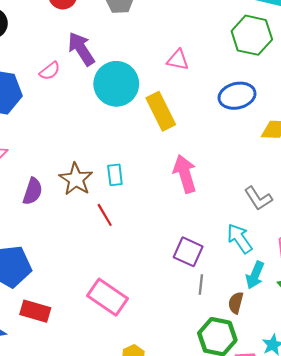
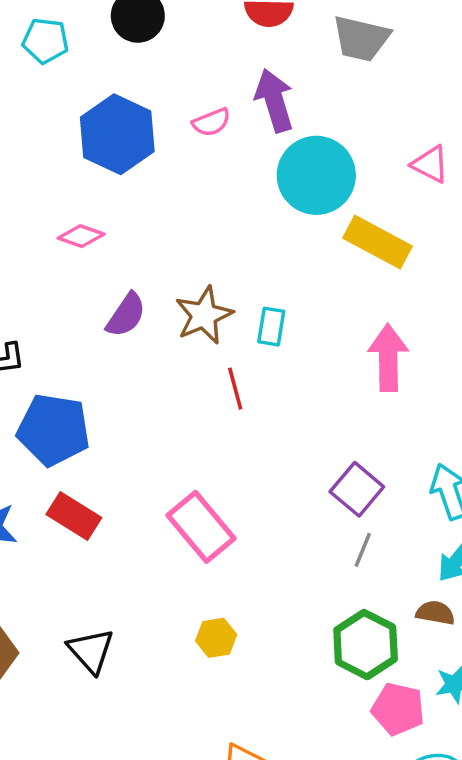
yellow rectangle: (161, 111) -> (377, 242), turned -51
brown semicircle: (236, 303) -> (435, 613), moved, turned 70

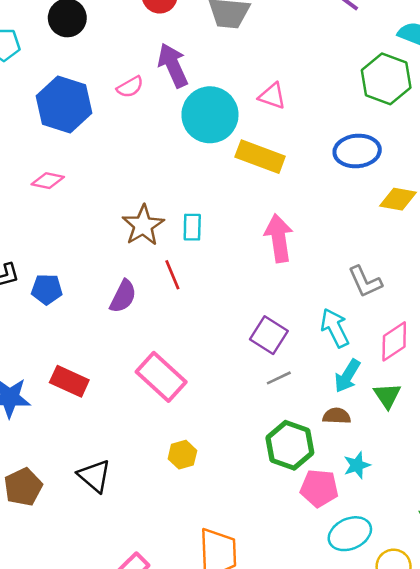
pink triangle: (430, 164) -> (272, 96), moved
purple semicircle: (126, 315) -> (123, 296), moved
blue pentagon: (54, 430) -> (47, 289), moved, size x0.6
gray line: (363, 550) -> (279, 378), turned 50

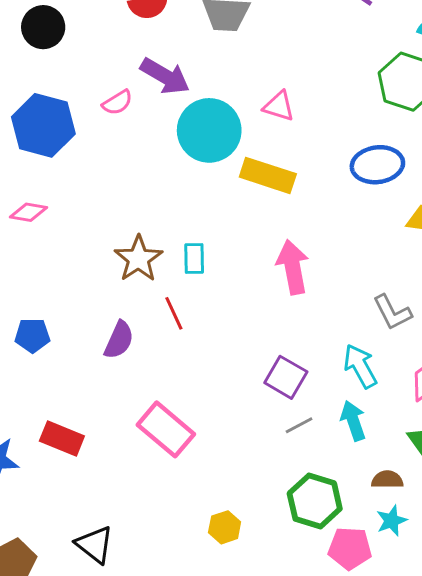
purple arrow: (173, 65) -> (165, 76), turned 147
cyan arrow: (347, 376) -> (353, 421), moved, turned 132
brown semicircle: (337, 416) -> (387, 480), moved
yellow hexagon: (182, 455) -> (225, 527), moved

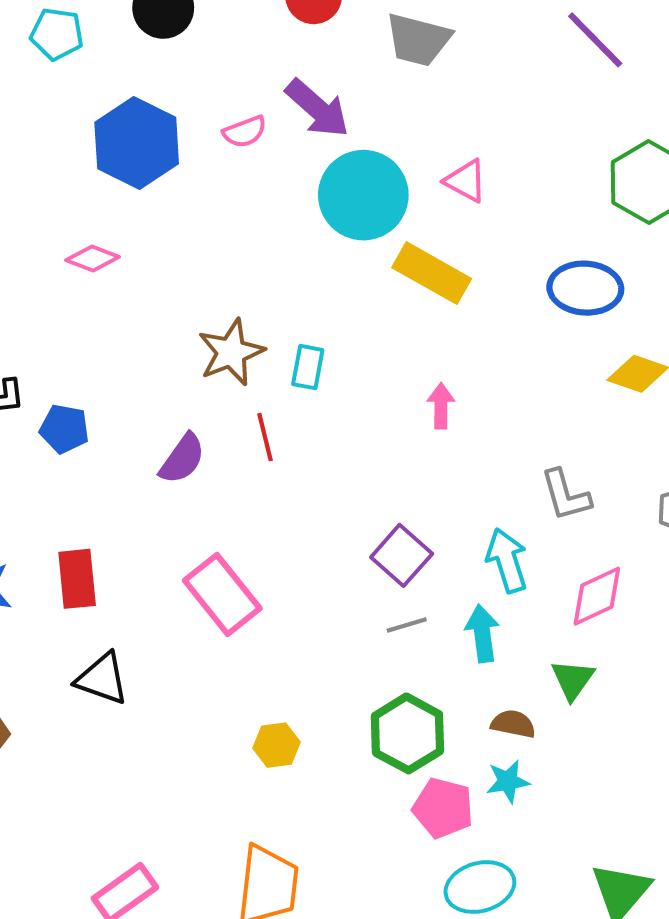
pink arrow: (293, 267) -> (441, 406), size x0.6
red rectangle: (62, 439) -> (77, 579), turned 51
black triangle: (95, 545) -> (102, 679), moved, turned -30

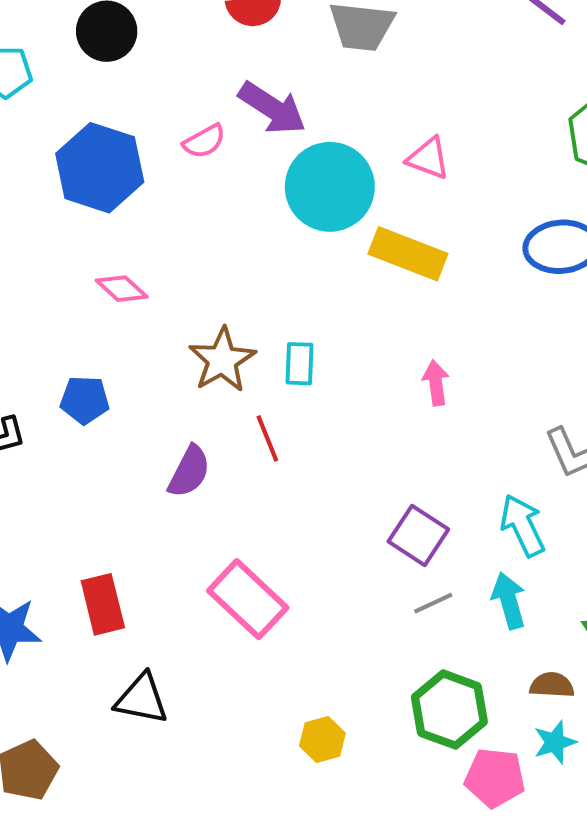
pink diamond: (93, 259) -> (122, 289), moved, turned 30
blue pentagon: (64, 429) -> (85, 400), moved

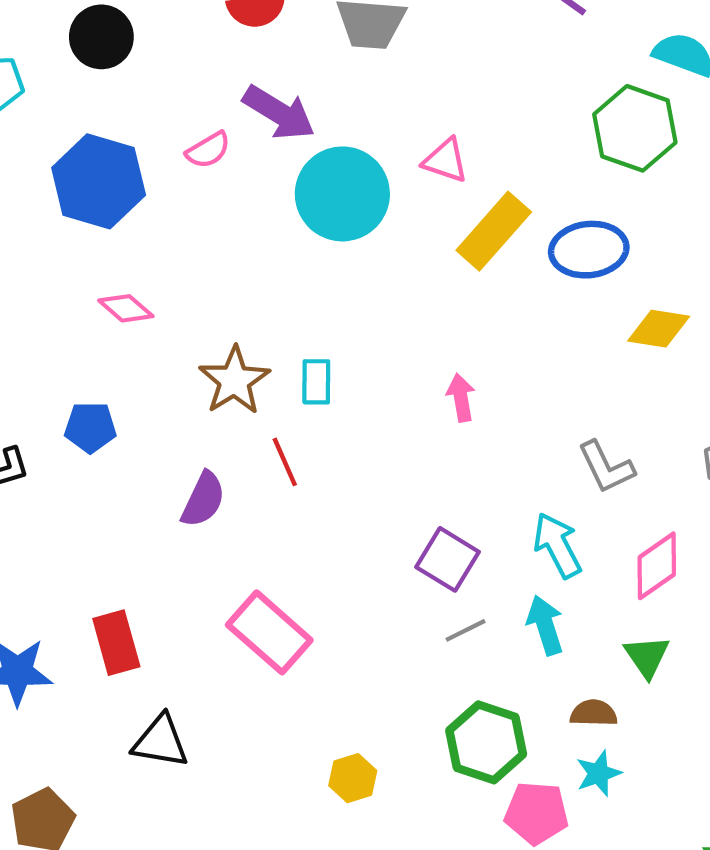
yellow rectangle: (408, 254) -> (494, 231), moved, turned -68

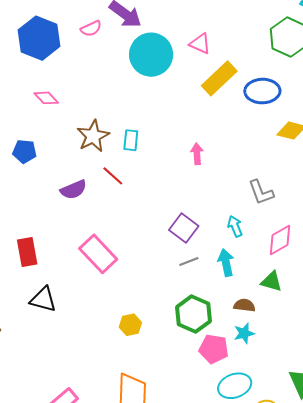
red line: (285, 462) -> (113, 176), turned -30
purple semicircle: (203, 499) -> (74, 190), turned 36
cyan arrow: (557, 545) -> (235, 226), size x0.7
green triangle: (647, 656) -> (272, 281), turned -45

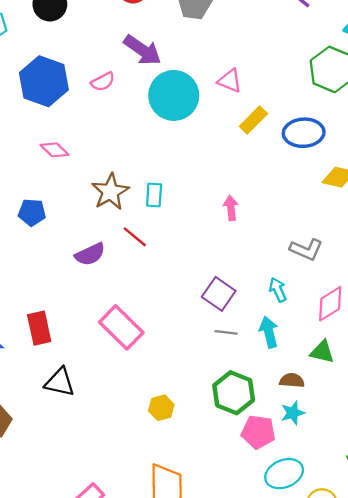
pink semicircle: (91, 28) -> (103, 82), moved
yellow rectangle: (219, 78) -> (253, 120), size x0.7
gray L-shape: (261, 192) -> (306, 249), turned -44
gray line: (189, 261) -> (226, 332), turned 30

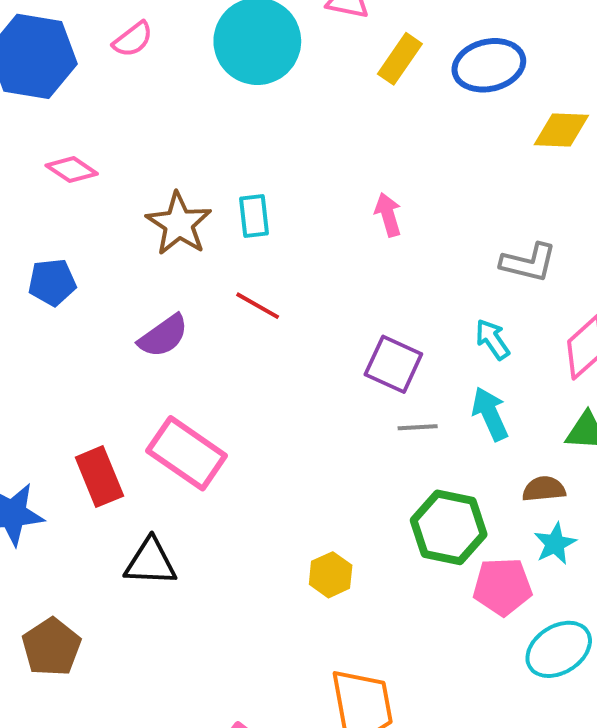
red line: (135, 237) -> (258, 306), moved
pink rectangle: (121, 327) -> (187, 453), moved

